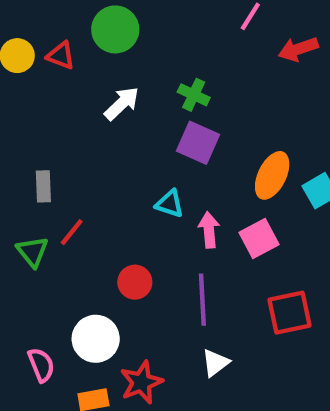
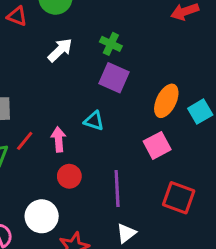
pink arrow: (209, 230) -> (59, 139), moved
red square: (290, 313) -> (179, 198), turned 32

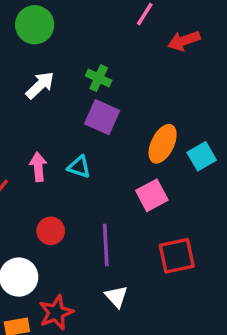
pink arrow: (59, 139) -> (38, 167), moved
red square: (179, 198) -> (177, 256), turned -32
white triangle: (126, 233) -> (116, 297), turned -35

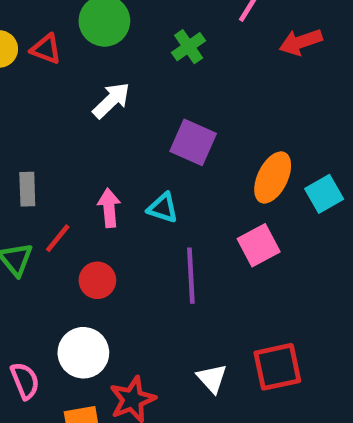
green cross: (99, 78) -> (189, 47), moved, turned 30
red circle: (51, 231) -> (97, 280), moved
purple line: (106, 245) -> (191, 276), moved
red square: (177, 256) -> (277, 367), moved

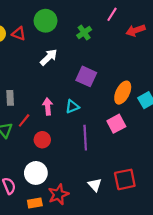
cyan triangle: (163, 208) -> (72, 107), turned -40

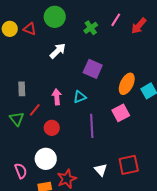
pink line: (112, 14) -> (116, 20), moved
red arrow: (136, 30) -> (139, 26), turned -30

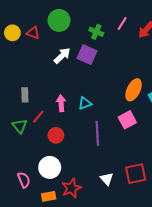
green cross: (91, 28) -> (96, 32), turned -32
purple square: (93, 69) -> (87, 55), moved

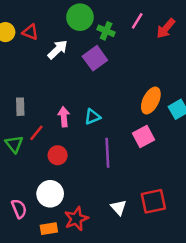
green circle: (59, 20) -> (80, 17), moved
purple square: (87, 55) -> (95, 58), turned 30
white arrow: (62, 56) -> (58, 50), moved

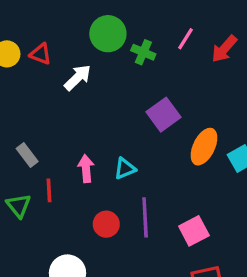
purple square: (95, 58) -> (164, 115), moved
gray rectangle: (20, 107) -> (27, 155), turned -35
red line: (36, 133) -> (49, 190), turned -42
pink square: (143, 137) -> (194, 231), moved
red circle: (58, 155) -> (106, 224), moved

